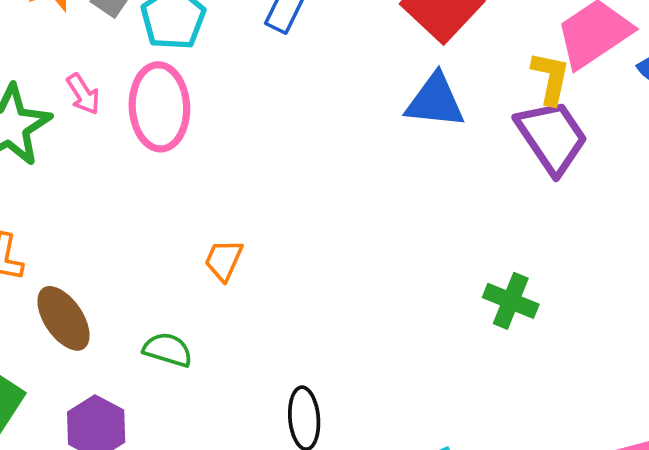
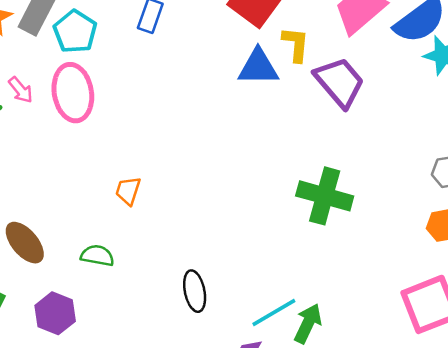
yellow L-shape: (551, 78) -> (296, 44), moved
green cross: (511, 301) -> (325, 196), size x1.5

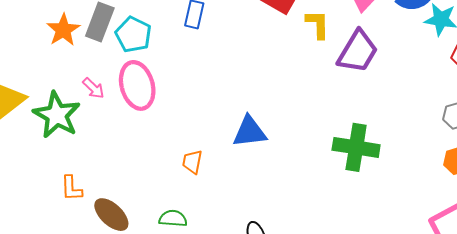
blue triangle: (258, 67) -> (250, 132), moved
purple trapezoid: (340, 82) -> (358, 52), turned 78

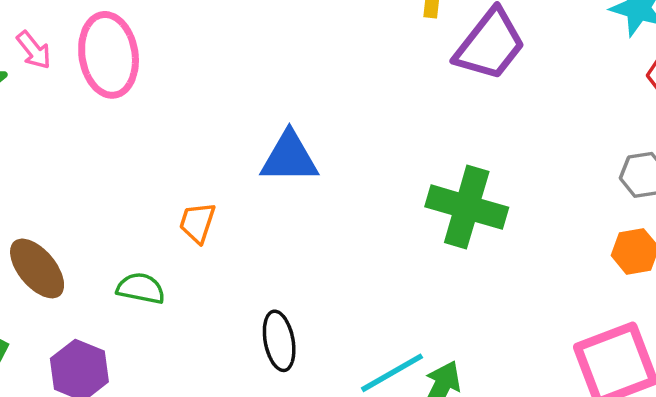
orange trapezoid: (192, 162) -> (197, 223), moved

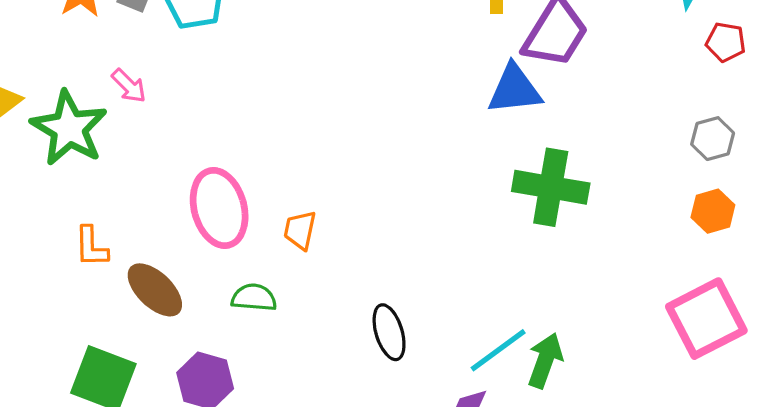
pink ellipse: (109, 55) -> (219, 208), moved
blue triangle: (289, 158) -> (515, 89), moved

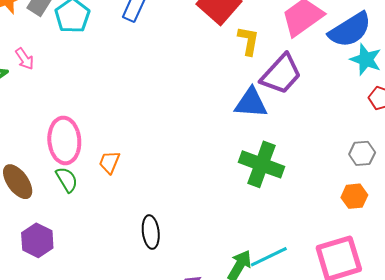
green semicircle: (254, 298) -> (67, 180), moved, turned 44
cyan line: (498, 350) -> (269, 257), moved

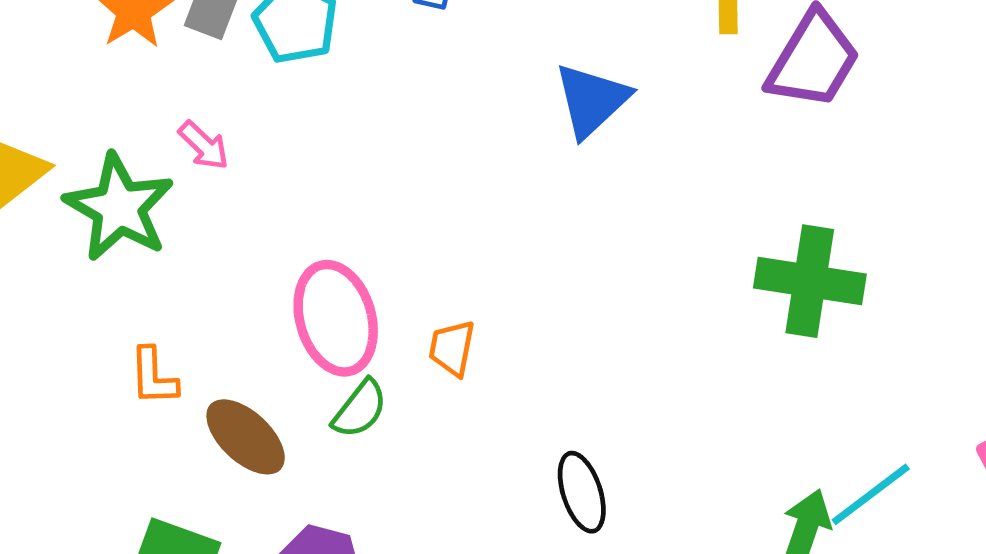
blue triangle: (251, 103) -> (592, 100), moved, turned -36
green semicircle: (67, 180) -> (360, 409), turned 80

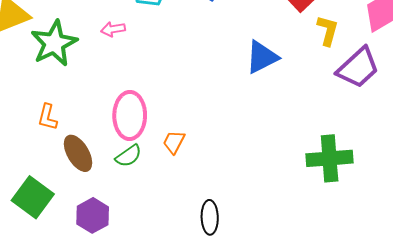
pink arrow: (204, 145) -> (113, 29), moved, turned 110
green cross: (810, 281) -> (330, 158), turned -30

